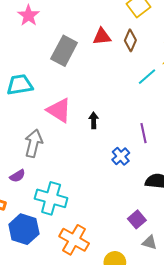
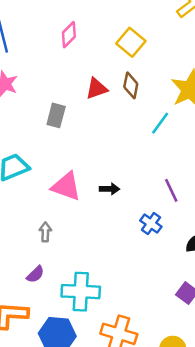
gray rectangle: (64, 51) -> (56, 115), size x0.7
black arrow: (94, 120) -> (110, 189), turned 105
gray arrow: (34, 143) -> (45, 232), size x0.6

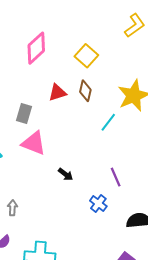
pink diamond: (69, 35) -> (36, 48), size x1.5
pink triangle: (66, 186) -> (34, 143), moved
black arrow: (110, 189) -> (66, 174), turned 35

